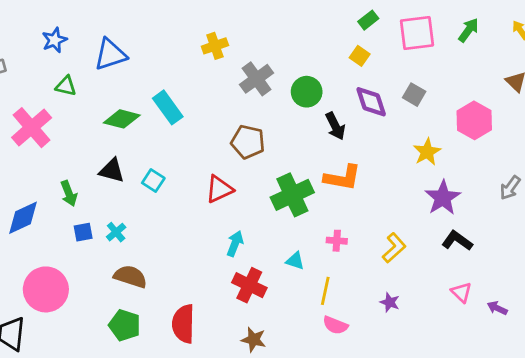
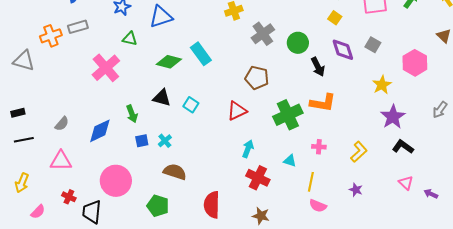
green pentagon: (125, 325) -> (158, 206), moved

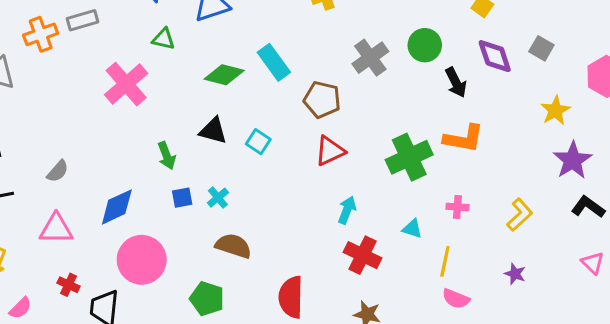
gray cross: (263, 34) -> (370, 58), moved
brown pentagon: (257, 78) -> (322, 100), moved
blue diamond: (100, 131) -> (117, 207), moved

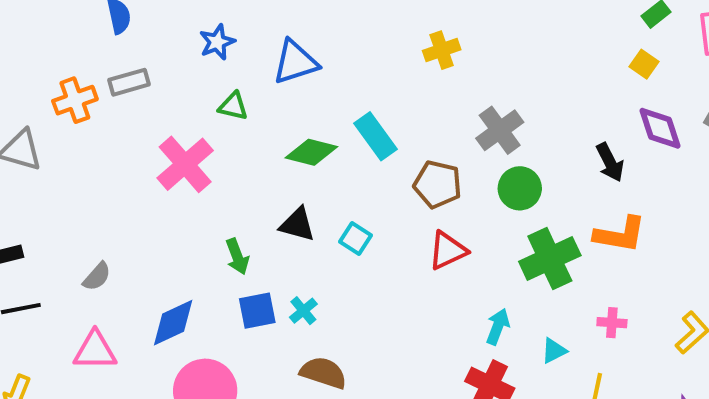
green circle: (425, 45) -> (520, 188), moved
blue square: (182, 198) -> (257, 311), size x1.4
cyan arrow: (347, 210) -> (498, 327), moved
cyan triangle: (412, 229) -> (554, 351), turned -45

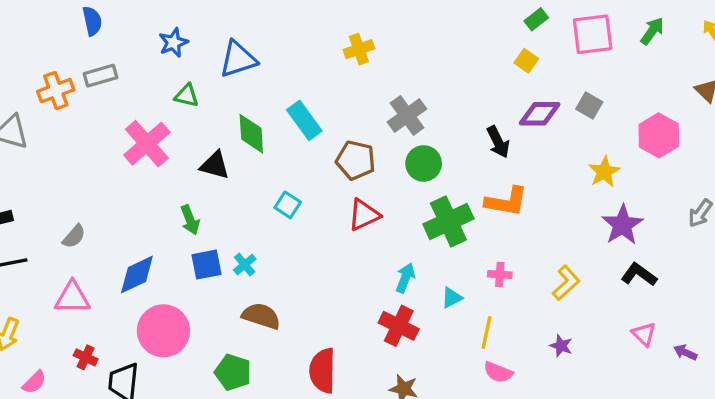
purple diamond: (660, 128) -> (540, 114), turned -72
green diamond: (311, 152) -> (251, 134), turned 72
black triangle: (297, 224) -> (215, 165), moved

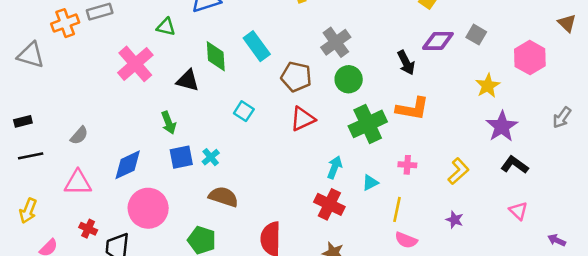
purple arrow: (685, 352) -> (557, 240), moved

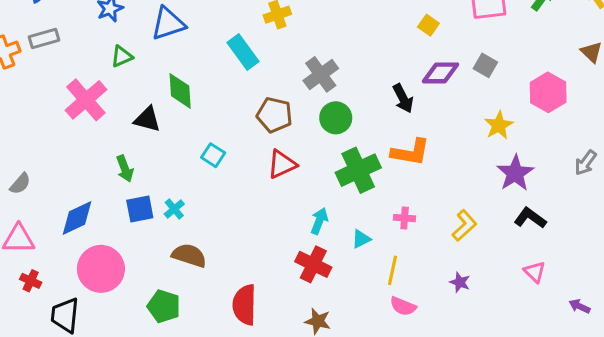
green triangle: (166, 27) -> (122, 56), turned -36
cyan rectangle: (257, 46) -> (243, 52), moved
red cross: (88, 229) -> (31, 281), moved

